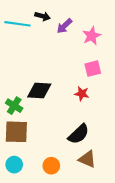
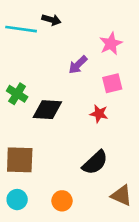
purple arrow: (64, 26) -> (78, 65), moved
green cross: (14, 106) -> (17, 94), moved
brown triangle: (87, 159) -> (121, 196), moved

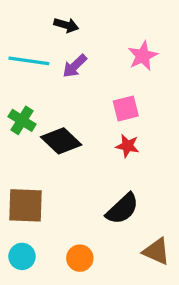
cyan line: (21, 29) -> (29, 61), moved
purple arrow: (78, 65) -> (75, 66), moved
pink square: (112, 83) -> (126, 108), moved
black diamond: (47, 110) -> (61, 141), turned 40

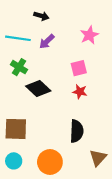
green cross: (22, 120) -> (19, 67), moved
black semicircle: (122, 209) -> (77, 131), turned -45
brown triangle: (156, 251) -> (98, 158), turned 48
orange circle: (80, 258) -> (50, 162), size x1.5

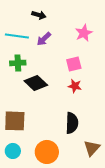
green cross: (19, 67) -> (18, 63), turned -35

